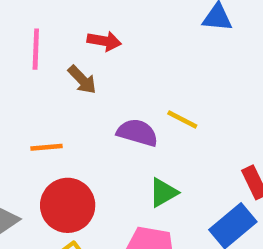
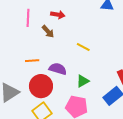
yellow line: (182, 120) -> (83, 47), moved
purple semicircle: (137, 133) -> (58, 69), moved

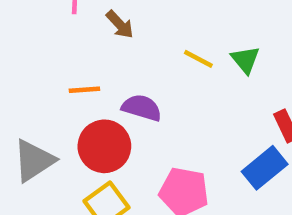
green triangle: (83, 81) -> (245, 60), moved, turned -40

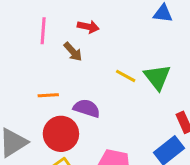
green triangle: (245, 60) -> (157, 77), size x1.4

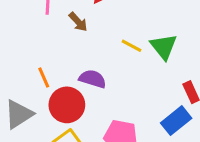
orange line: (48, 95) -> (44, 77), moved, turned 70

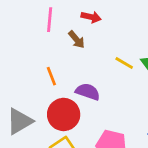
orange line: (44, 77) -> (51, 76), moved

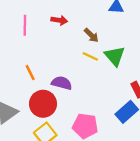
brown arrow: (77, 40) -> (91, 35), moved

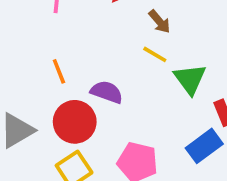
green triangle: (115, 56) -> (190, 79), moved

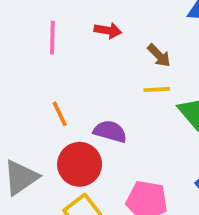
yellow line: (155, 54) -> (157, 89), turned -30

